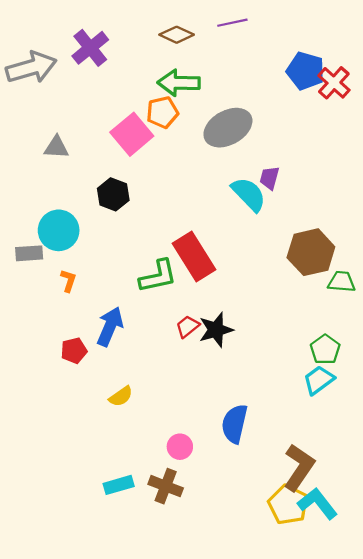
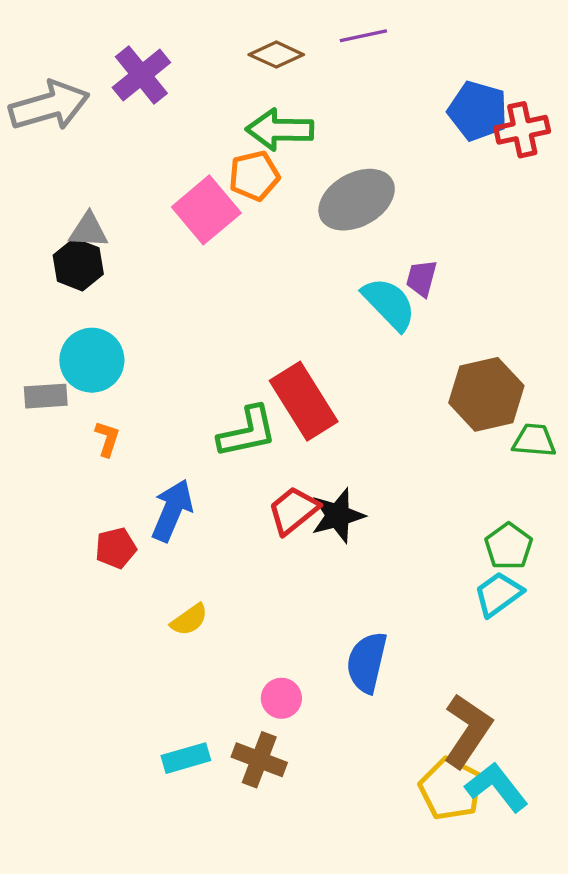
red cross: (334, 83) -> (522, 130), turned 36
black hexagon: (113, 194) -> (78, 265), moved
red trapezoid: (188, 326) -> (293, 510), size x1.4

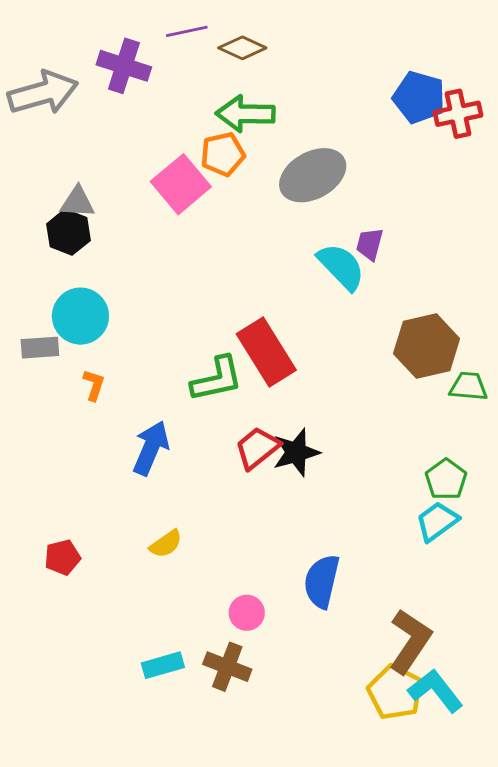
purple line: (363, 36) -> (187, 31), moved
purple cross: (141, 75) -> (124, 66), turned -33
red pentagon: (116, 548) -> (62, 557), moved

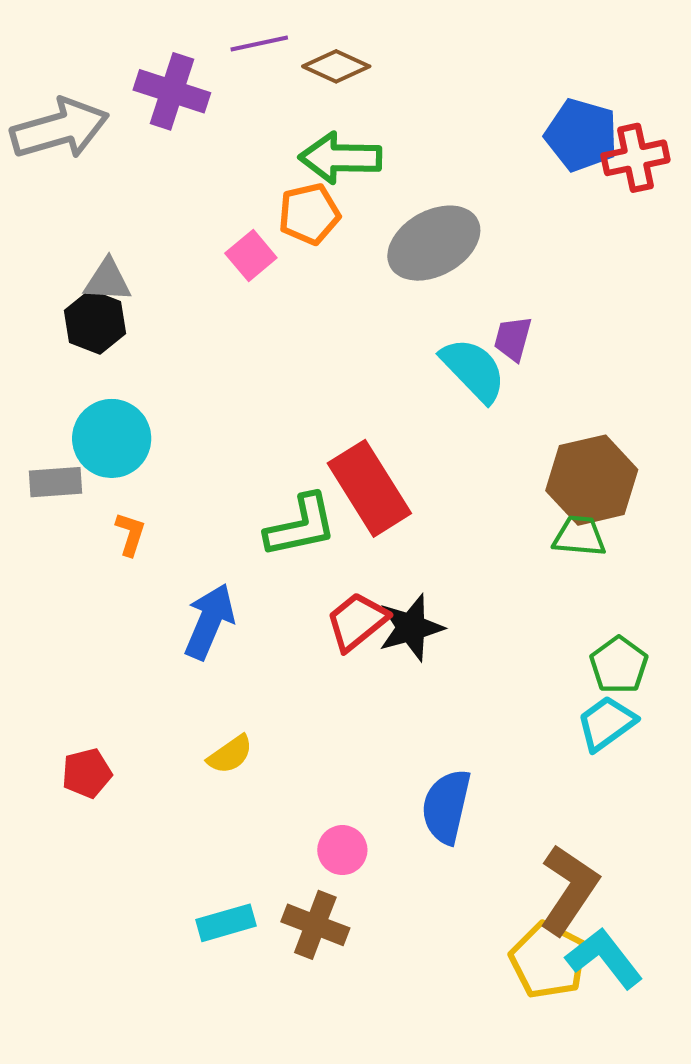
pink square: (181, 184) -> (251, 256), size x0.6
green trapezoid: (469, 386) -> (579, 536), moved

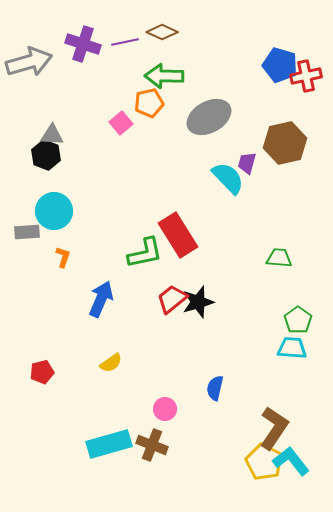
purple line: (259, 44) -> (125, 42), moved
brown hexagon: (592, 480) -> (285, 143), moved
cyan trapezoid: (606, 723) -> (292, 348), turned 40
blue semicircle: (446, 806) -> (215, 388), size x0.7
cyan rectangle: (226, 923) -> (109, 444), size x1.6

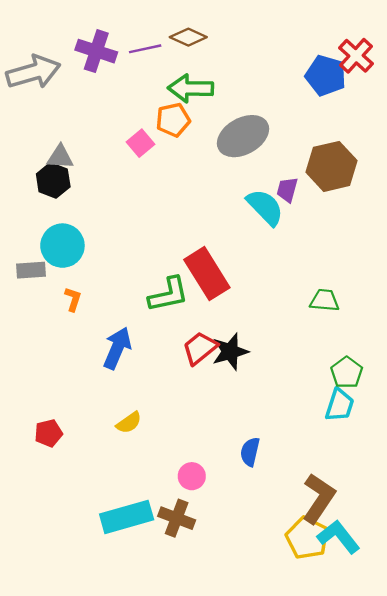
red cross: (306, 76) -> (356, 56), moved, turned -36
cyan trapezoid: (292, 348) -> (340, 405), turned 104

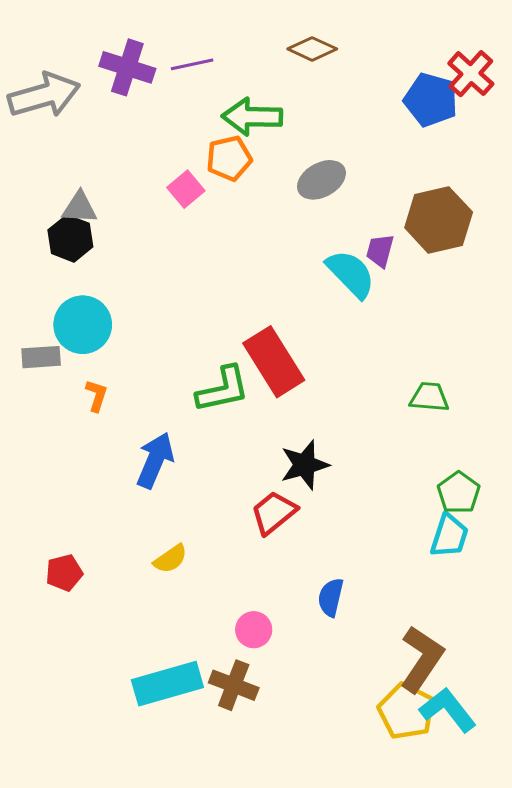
brown diamond: (188, 37) -> (312, 49), moved
gray ellipse: (243, 136) -> (321, 180), size x0.7
red trapezoid: (200, 348) -> (274, 513), moved

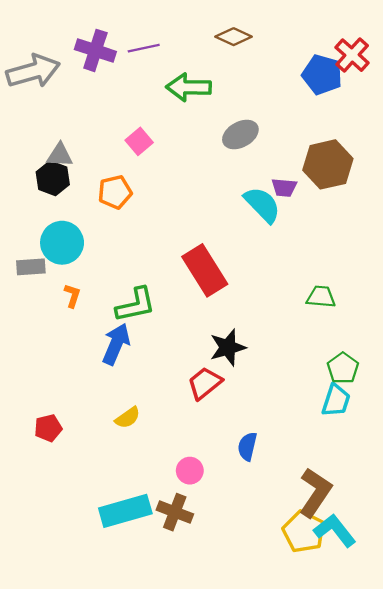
orange pentagon: (229, 158) -> (115, 192), moved
purple trapezoid: (380, 251) -> (284, 187), turned -100
green L-shape: (223, 389) -> (136, 305), moved

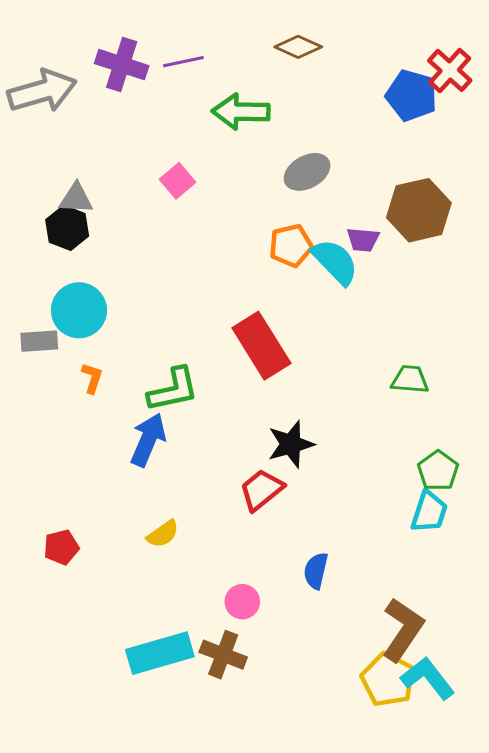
orange pentagon: (115, 192) -> (291, 246), moved

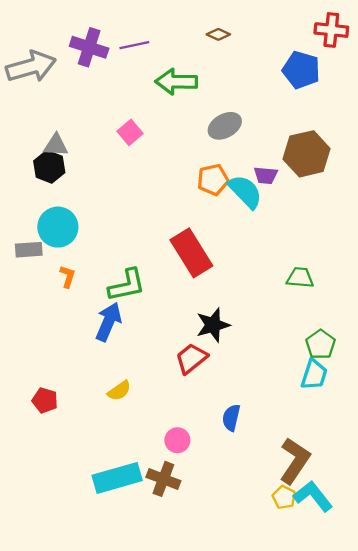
brown diamond: (298, 47) -> (218, 34), size x0.7
red cross: (450, 70) -> (331, 30), moved, turned -36
red pentagon: (61, 547) -> (45, 400), turned 30
yellow pentagon: (388, 680) -> (284, 497), size x0.6

